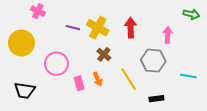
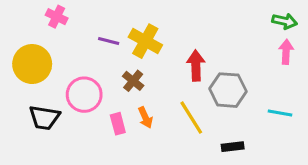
red arrow: (131, 28) -> (196, 66), moved
pink arrow: (168, 35) -> (286, 52), moved
brown cross: (104, 54) -> (133, 81), moved
black trapezoid: (25, 90) -> (44, 118), moved

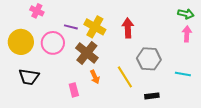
red arrow: (196, 66) -> (128, 28), moved
brown cross: (133, 81) -> (87, 53), size x1.6
pink circle: (84, 95) -> (53, 43), moved
pink rectangle: (118, 124) -> (74, 90), moved

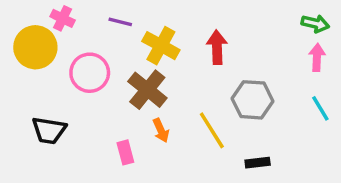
purple line: (71, 27) -> (120, 22), moved
yellow circle: (21, 42) -> (35, 47), moved
cyan line: (183, 74) -> (320, 108), moved, turned 49

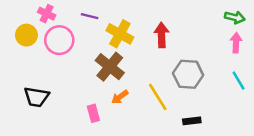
yellow circle: (35, 47) -> (26, 35), size x0.7
pink circle: (90, 73) -> (59, 40), moved
orange arrow: (161, 130) -> (120, 97), turned 78

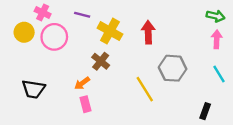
brown cross: (110, 67) -> (101, 61), size x0.7
orange arrow: (120, 97) -> (82, 83), moved
black rectangle: (192, 121) -> (205, 111), moved, turned -63

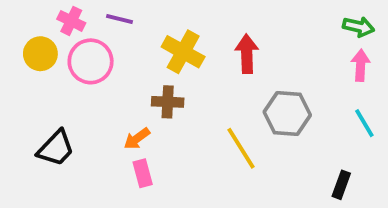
purple line: (82, 15) -> (119, 19), moved
brown cross: (101, 61) -> (168, 102), turned -36
black trapezoid: (33, 89) -> (56, 148), turned -55

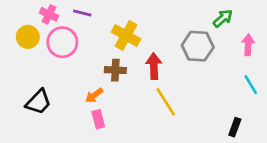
green arrow: (359, 27) -> (223, 18), moved, turned -54
red arrow: (247, 54) -> (154, 66), moved
gray hexagon: (287, 113) -> (198, 46), moved

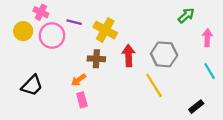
purple line: (82, 13) -> (74, 22), moved
gray hexagon: (198, 46) -> (164, 54), moved
yellow line: (166, 102) -> (154, 85), moved
black rectangle: (235, 127) -> (196, 107), turned 32

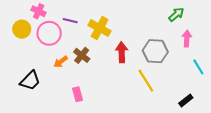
pink arrow: (207, 38) -> (187, 39), moved
brown cross: (96, 59) -> (82, 55), moved, turned 35
orange arrow: (79, 80) -> (61, 62), moved

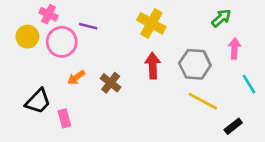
yellow cross: (100, 28) -> (151, 23), moved
brown cross: (82, 55) -> (111, 83), moved
yellow line: (146, 81) -> (203, 101), moved, turned -30
pink rectangle: (77, 94) -> (64, 118), moved

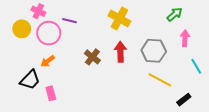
orange arrow: (76, 77) -> (48, 61), moved
brown cross: (111, 83) -> (92, 57), moved

